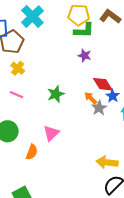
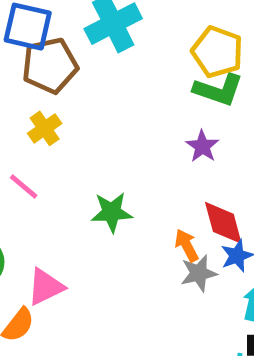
pink triangle: (51, 133) -> (46, 287), moved

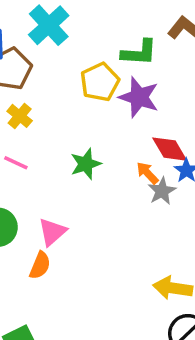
yellow pentagon: (217, 52) -> (100, 82), moved, turned -30
purple star: (202, 146) -> (139, 97), size x1.6

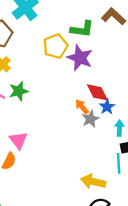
green star: (86, 164) -> (19, 91), moved
pink triangle: (52, 232) -> (18, 140), turned -30

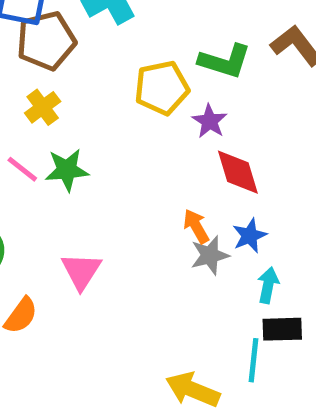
purple star: (80, 58) -> (210, 121), size x0.6
red diamond: (97, 92) -> (238, 172), moved
pink triangle: (18, 140) -> (81, 271), moved

